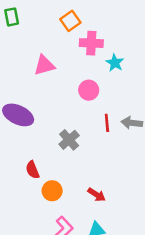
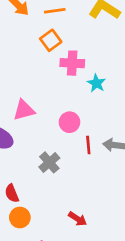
pink triangle: (44, 65) -> (24, 110), moved
pink circle: (89, 90) -> (69, 122), moved
orange circle: (52, 191) -> (20, 217), moved

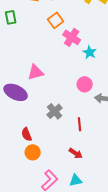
pink cross: (72, 63) -> (72, 37), turned 30
pink circle: (69, 122) -> (85, 84), moved
red line: (88, 145) -> (80, 124), moved

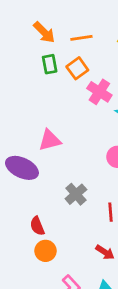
green rectangle: (11, 17) -> (50, 64), moved

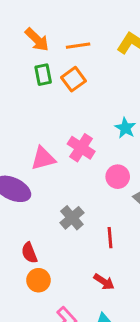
pink cross: (99, 92) -> (81, 148), moved

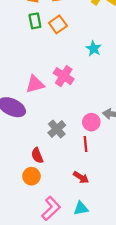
cyan star: (125, 128) -> (94, 48), moved
pink circle: (118, 177) -> (91, 122), moved
red semicircle: (29, 253) -> (37, 155), moved

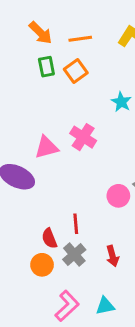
gray cross: (57, 129) -> (74, 255), moved
red line: (86, 144) -> (76, 224), moved
red arrow: (81, 177) -> (112, 256), moved, turned 42

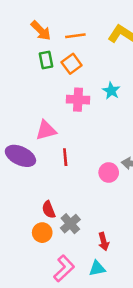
pink cross: (83, 137) -> (78, 100), moved, turned -30
red line: (76, 224) -> (65, 157), moved
red arrow: (112, 256) -> (104, 242), moved

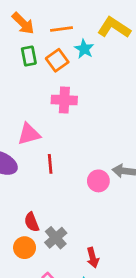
cyan star: (111, 91) -> (84, 49), moved

